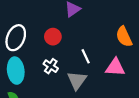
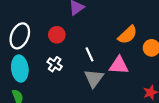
orange semicircle: (124, 37) -> (128, 35), turned -108
gray triangle: (77, 80) -> (94, 78), moved

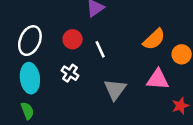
white line: (89, 54) -> (100, 49), moved
pink triangle: (119, 65) -> (158, 79), moved

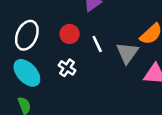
cyan ellipse: (30, 78) -> (27, 73), turned -36
gray triangle: (115, 89) -> (127, 53), moved

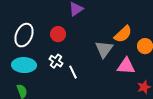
white line: (97, 44) -> (73, 72), moved
cyan ellipse: (27, 73) -> (24, 65), turned -45

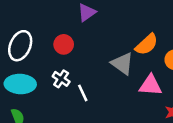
gray triangle: (104, 49) -> (122, 64), turned -30

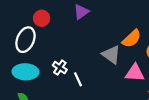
red circle: (64, 44) -> (42, 18), moved

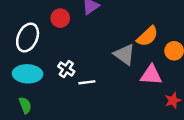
red circle: (42, 18) -> (60, 18), moved
white line: (78, 79) -> (87, 82), turned -72

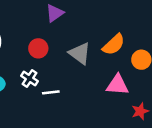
red circle: (60, 18) -> (38, 48), moved
gray triangle: (124, 54) -> (80, 53), moved

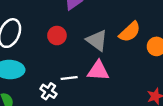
white cross: (29, 79) -> (48, 91), moved
pink triangle: (117, 85) -> (98, 71), moved

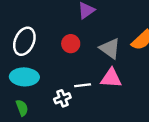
white cross: (48, 91) -> (62, 98), turned 35

